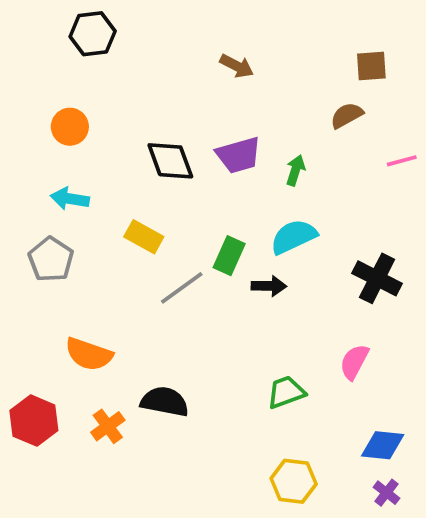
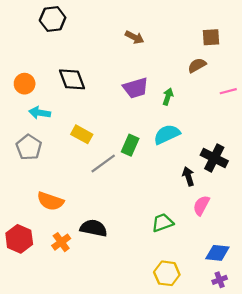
orange circle: (70, 127) -> (25, 84), moved
black diamond: (170, 161) -> (72, 79), moved
black arrow: (269, 286) -> (188, 176), moved, turned -108
purple cross: (386, 493) -> (220, 280), turned 32

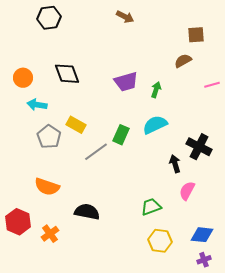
brown arrow: (134, 37) -> (125, 17), moved
gray pentagon: (29, 147) -> (49, 137), moved
orange cross: (61, 242) -> (50, 234), moved
yellow hexagon: (167, 273) -> (160, 241), moved

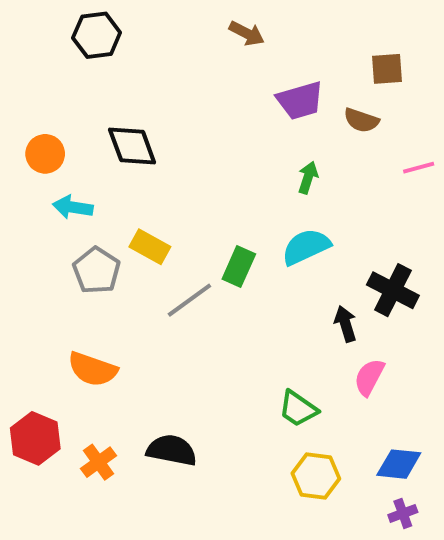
brown semicircle: (183, 61) -> (361, 120), turned -132
purple trapezoid: (126, 82) -> (300, 100), moved
green trapezoid: (151, 207) -> (298, 409), turned -125
black semicircle: (87, 212) -> (172, 450), moved

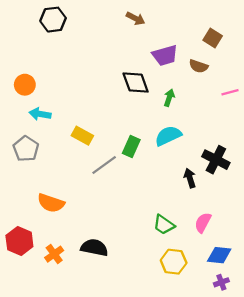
brown square: (387, 69) -> (213, 38), turned 36
black diamond: (132, 146) -> (136, 83), moved
gray pentagon: (97, 270) -> (26, 149), moved
pink semicircle: (369, 377) -> (203, 223), moved

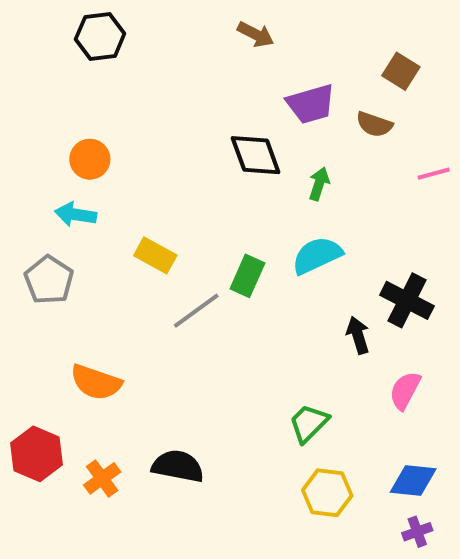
orange circle: (25, 85) -> (90, 159), moved
pink semicircle: (203, 223) -> (405, 390), moved
green trapezoid: (164, 225) -> (309, 423), turned 100

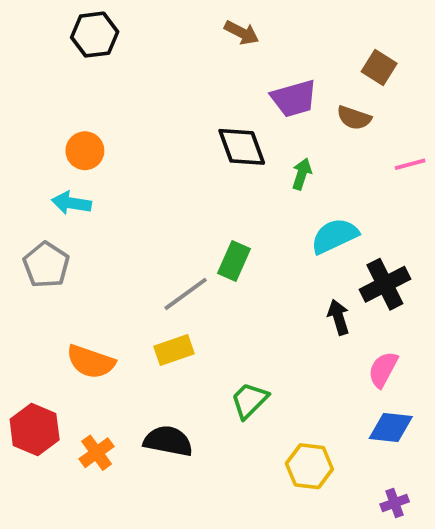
yellow rectangle: (155, 255) -> (174, 350), moved, turned -48
cyan semicircle: (317, 255) -> (335, 236), moved
black cross: (407, 300) -> (385, 284), turned 36
green trapezoid: (309, 423) -> (249, 400), moved
blue diamond: (413, 480) -> (391, 428), moved

